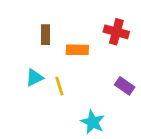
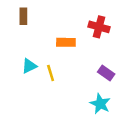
brown rectangle: (46, 35) -> (23, 16), moved
cyan star: (93, 122) -> (100, 104), moved

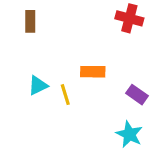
red cross: (99, 27) -> (129, 18), moved
orange rectangle: (66, 42) -> (93, 72), moved

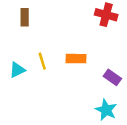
cyan triangle: (38, 85) -> (17, 70), moved
yellow line: (65, 95) -> (42, 61), moved

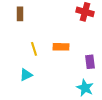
cyan triangle: (17, 70) -> (26, 75), moved
purple rectangle: (112, 77) -> (90, 62), turned 48

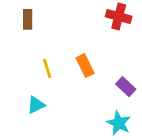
orange rectangle: (61, 47) -> (85, 66), turned 63
purple rectangle: (90, 62) -> (126, 87), turned -40

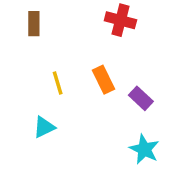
red cross: (119, 16) -> (120, 20), moved
purple rectangle: (126, 87) -> (141, 98), moved

